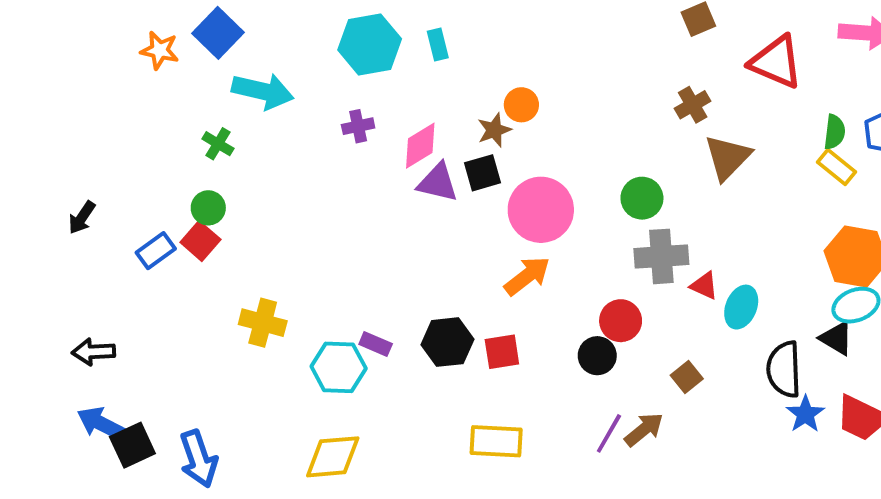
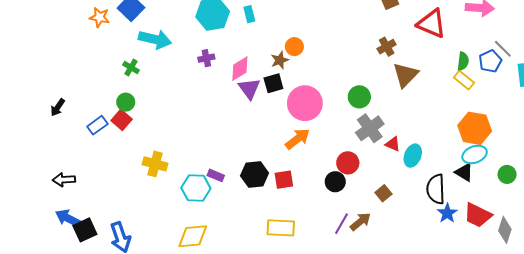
purple triangle: (438, 183) -> (249, 89), turned 40
gray cross: (661, 256) -> (370, 128), turned -32

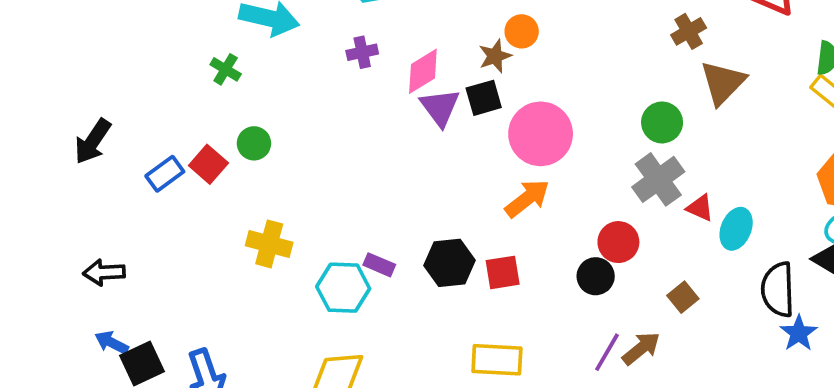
green circle: (359, 97) -> (662, 122), moved
green circle: (126, 102) -> (254, 143), moved
black arrow: (58, 107) -> (93, 141), size x1.4
blue arrow: (68, 218) -> (112, 343), size x0.7

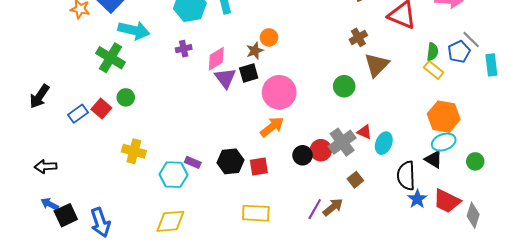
green cross: (226, 69) -> (111, 58), size x1.8
gray cross: (658, 179) -> (342, 142), moved
black circle: (596, 276) -> (303, 155), moved

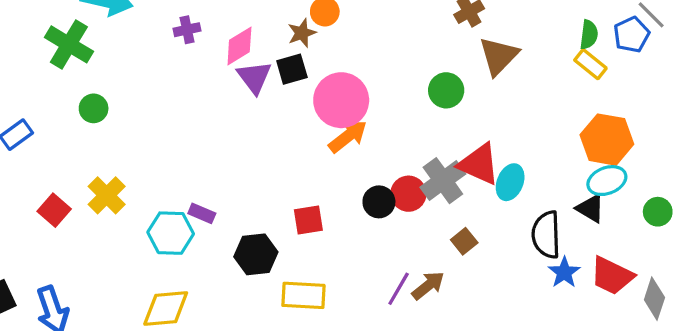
red square: (101, 109) -> (54, 210), moved
orange arrow: (272, 127) -> (348, 136), moved
red triangle: (364, 132) -> (479, 164), size x1.8
yellow cross: (134, 151) -> (107, 195), turned 30
black hexagon: (230, 161) -> (256, 254), moved

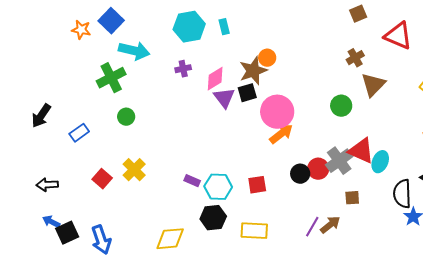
brown star: (302, 33) -> (253, 71), size x1.6
green cross: (69, 44) -> (111, 78), turned 32
cyan hexagon: (171, 233) -> (218, 187), moved
brown square: (464, 241) -> (352, 198), turned 35
black hexagon: (256, 254) -> (213, 218), moved

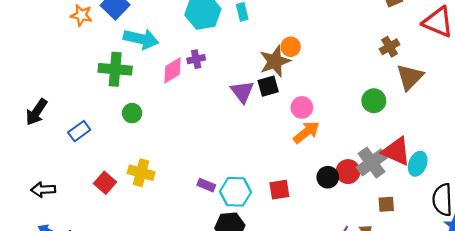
green cross: (111, 78) -> (115, 69), turned 32
pink diamond: (215, 79) -> (173, 70), moved
pink circle: (277, 112) -> (302, 107), size x0.6
yellow cross: (134, 170) -> (141, 173), turned -30

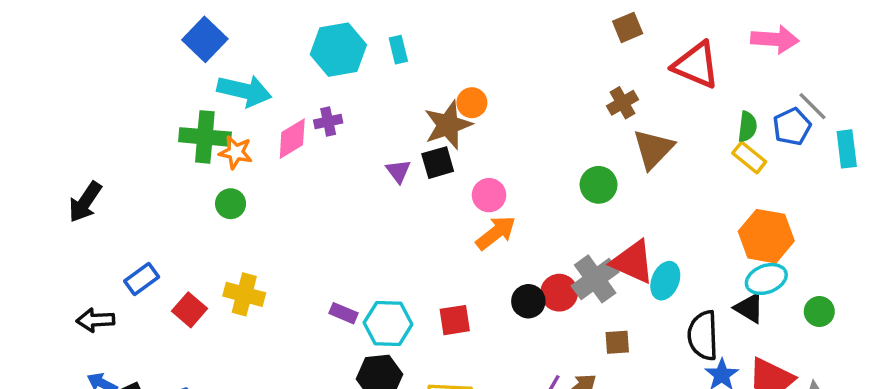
orange star: (81, 15) -> (236, 152), moved
purple triangle: (242, 92) -> (398, 171), size x0.7
blue rectangle: (79, 131) -> (142, 279), moved

